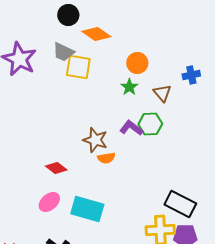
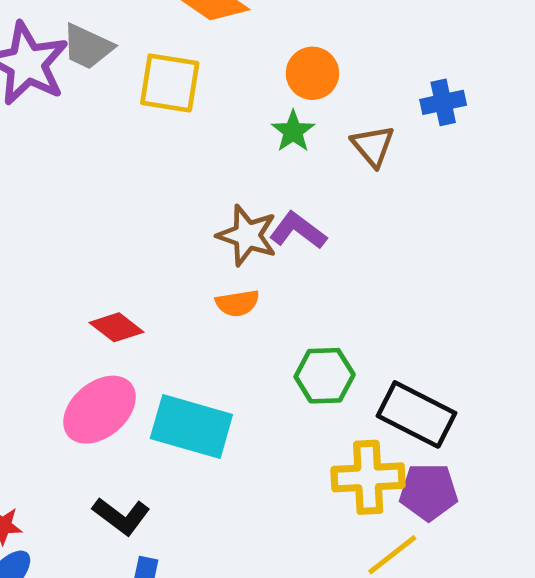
gray trapezoid: (63, 52) -> (87, 47), moved
green hexagon: (150, 124) -> (325, 376), moved
brown star: (95, 140) -> (247, 235), moved
pink ellipse: (49, 202) -> (100, 410), size x1.4

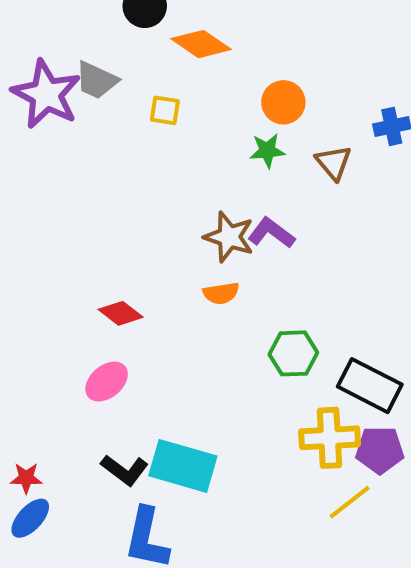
yellow square: (170, 83) -> (165, 110), size x0.6
green star: (293, 131) -> (267, 151), turned 30
pink ellipse: (100, 410) -> (107, 382), size x0.7
cyan rectangle: (191, 427) -> (183, 466), moved

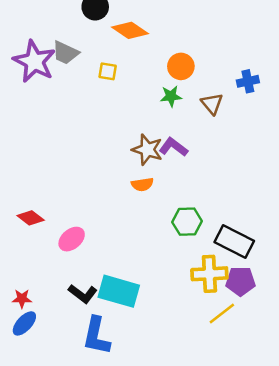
red diamond: (121, 313) -> (31, 218), moved

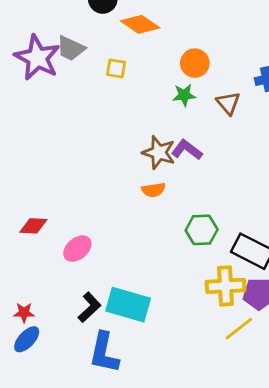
red diamond: (31, 218) -> (33, 226), turned -35
black L-shape: (83, 294) -> (89, 307), turned -80

